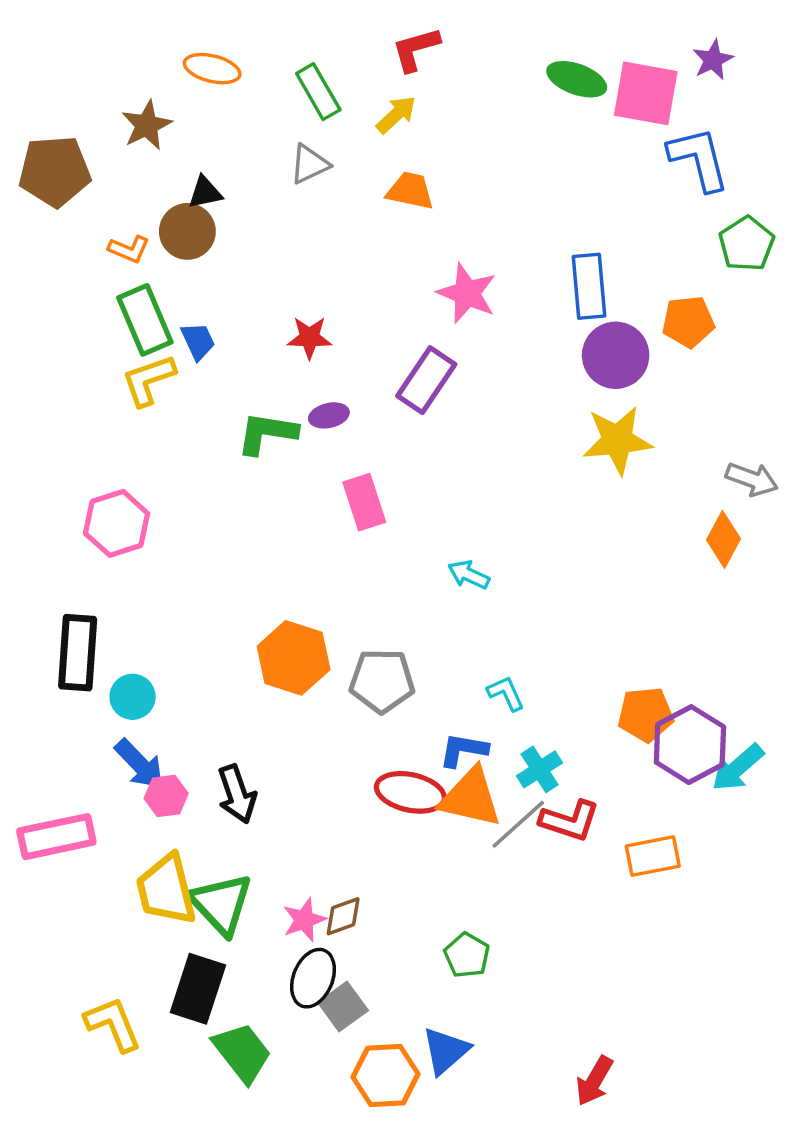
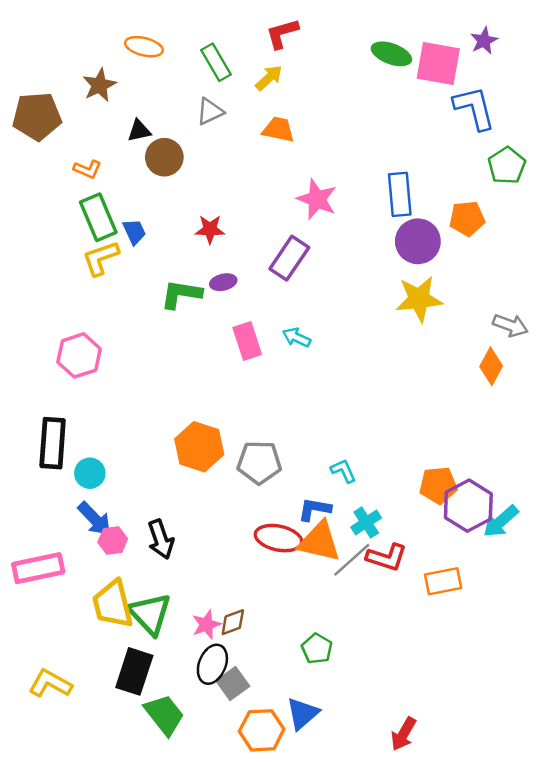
brown circle: (187, 231) -> (164, 157), moved
cyan arrow: (469, 575) -> (296, 337), moved
yellow L-shape: (113, 1024) -> (50, 683), moved, turned -39

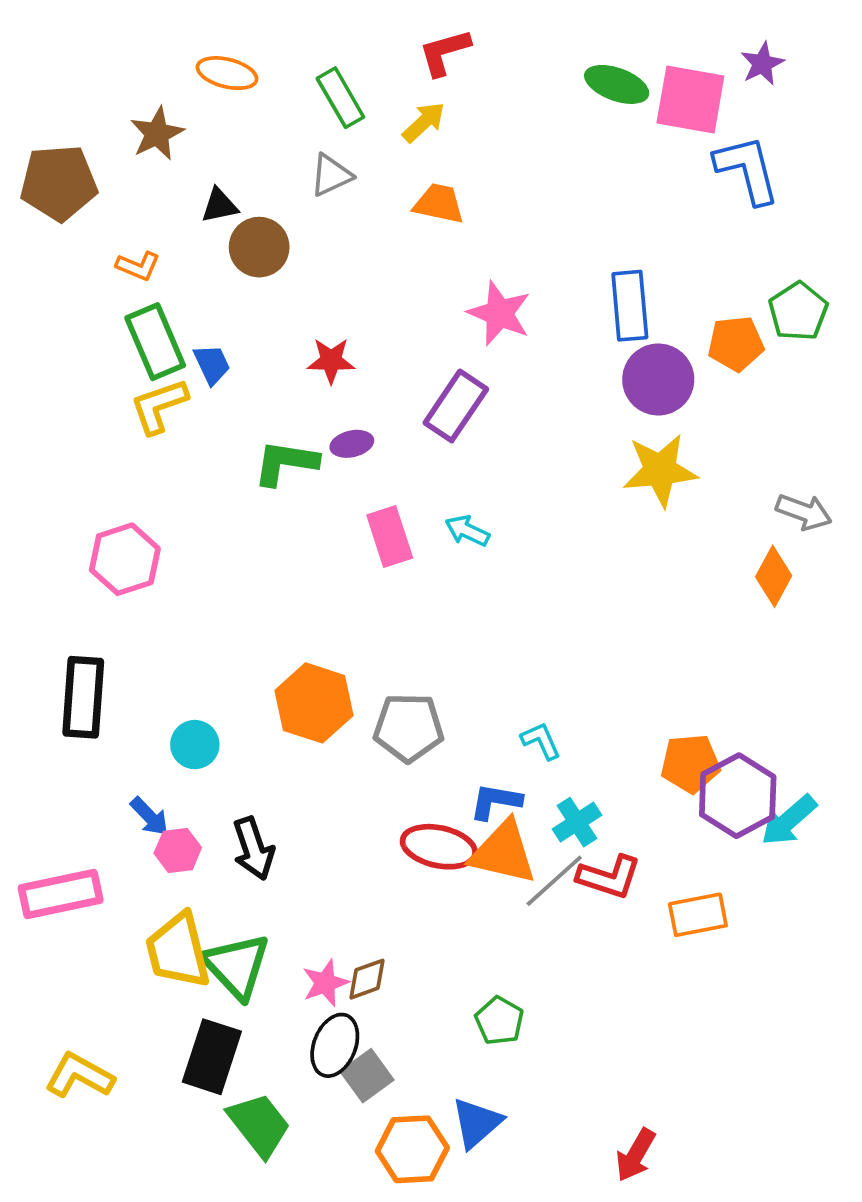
green pentagon: (507, 166) -> (798, 311), moved
cyan circle: (90, 473) -> (195, 745), moved
blue arrow: (95, 519) -> (149, 816), size x0.7

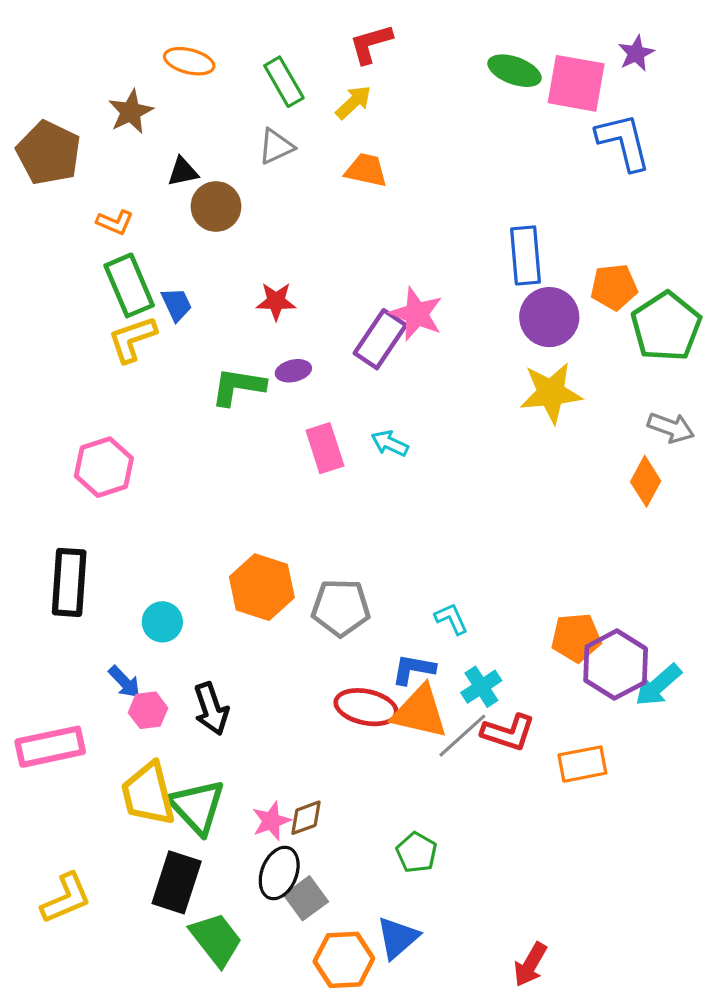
brown pentagon: (59, 183) -> (49, 153), turned 30
green pentagon: (798, 311) -> (666, 327), moved, size x1.4
pink star: (499, 313) -> (417, 314), moved
yellow L-shape: (79, 1076) -> (66, 898), turned 128

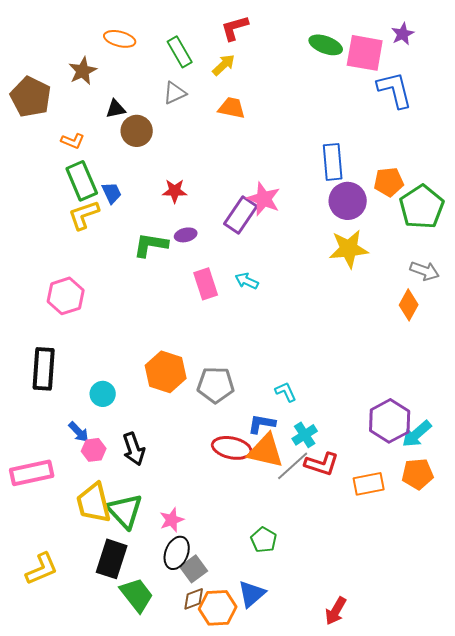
orange pentagon: (576, 638) -> (418, 474), moved
brown diamond: (306, 818) -> (194, 599), moved

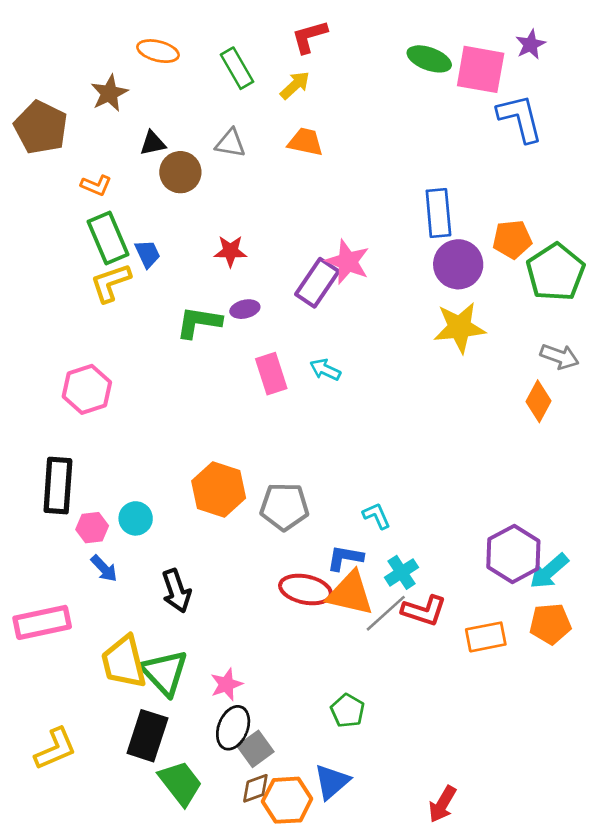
gray triangle: (175, 93) -> (230, 143), moved, turned 35
pink hexagon: (94, 450) -> (92, 528), moved

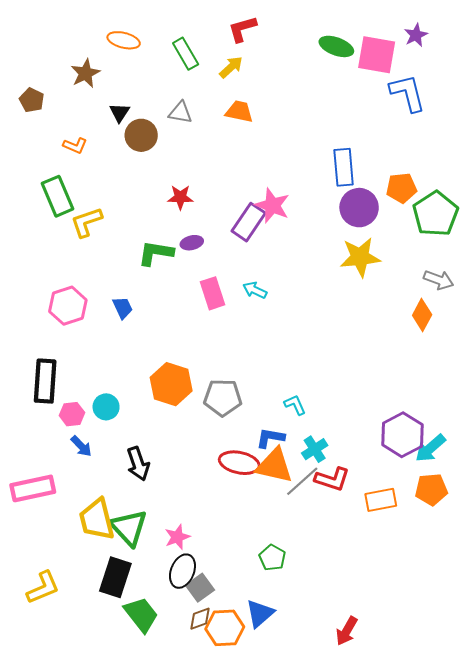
brown pentagon: (41, 127) -> (32, 100), size x0.6
black triangle: (153, 143) -> (119, 113), turned -45
green rectangle: (108, 238) -> (58, 196), moved
blue trapezoid: (147, 254) -> (123, 308), moved

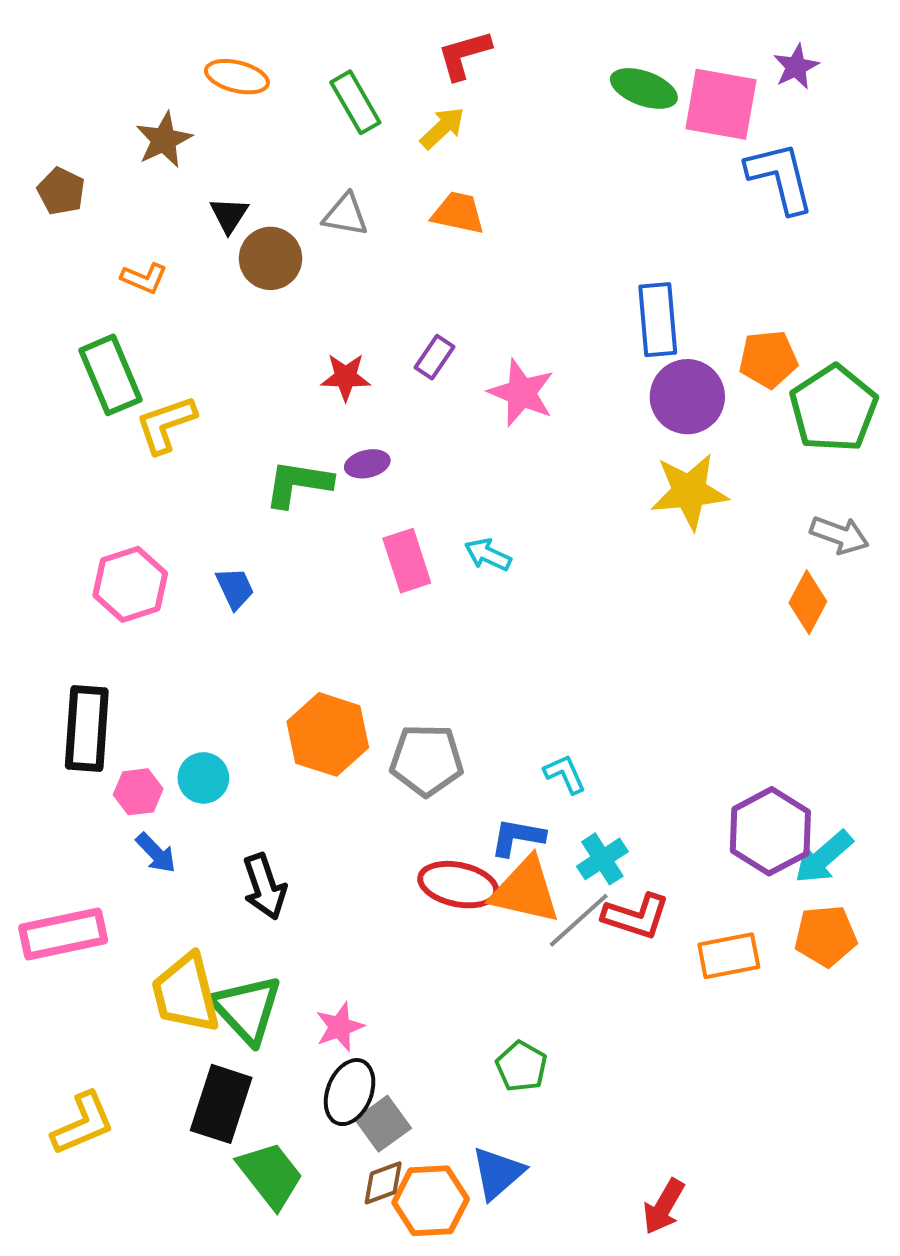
purple rectangle: (249, 222) -> (434, 357), moved, size x0.6

